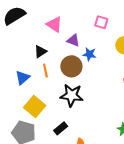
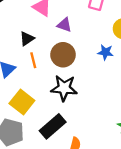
blue star: (89, 54) -> (105, 52), moved
black rectangle: (61, 128) -> (53, 126), size x1.6

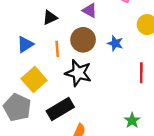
blue star: (105, 52) -> (115, 43), moved
orange line: (33, 60) -> (57, 49), moved

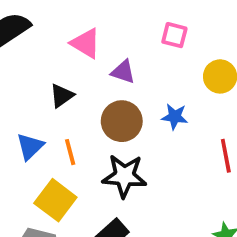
orange line: (57, 49) -> (70, 152), moved

